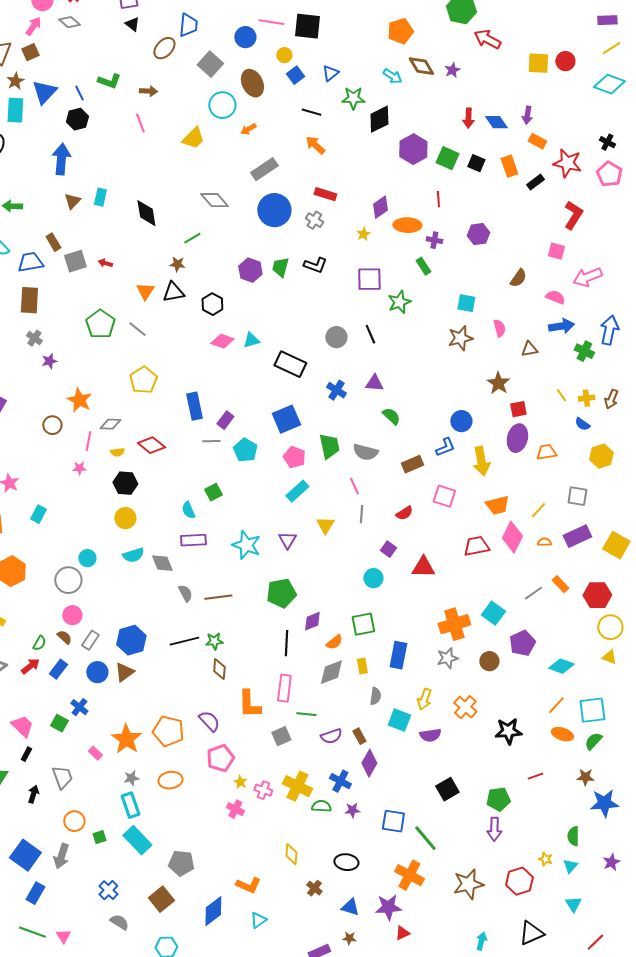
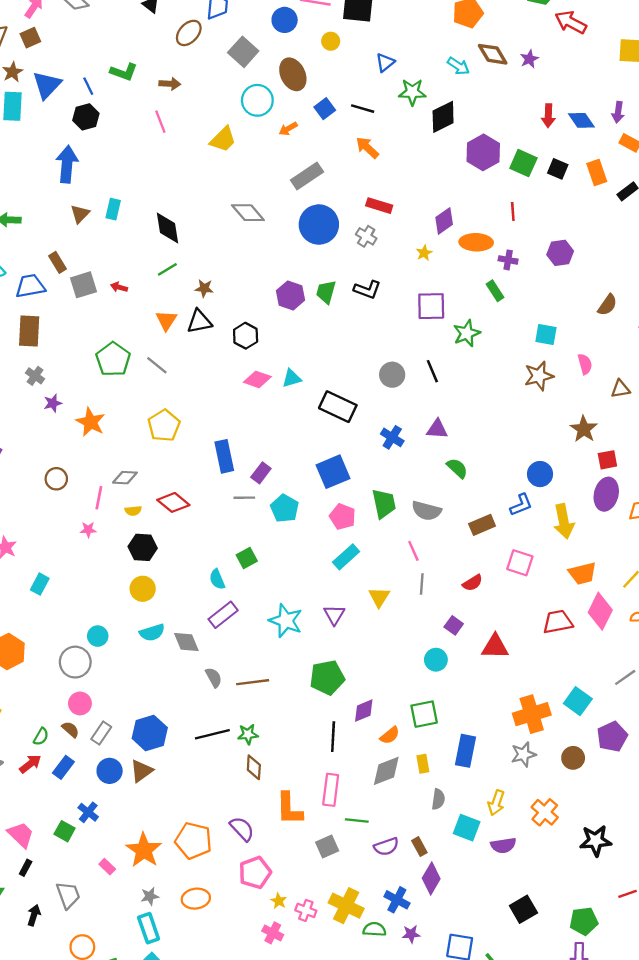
blue square: (295, 75) -> (325, 109), moved
green line: (192, 238) -> (167, 269), moved
orange star: (79, 400) -> (91, 422), moved
purple rectangle: (193, 540) -> (223, 615), turned -35

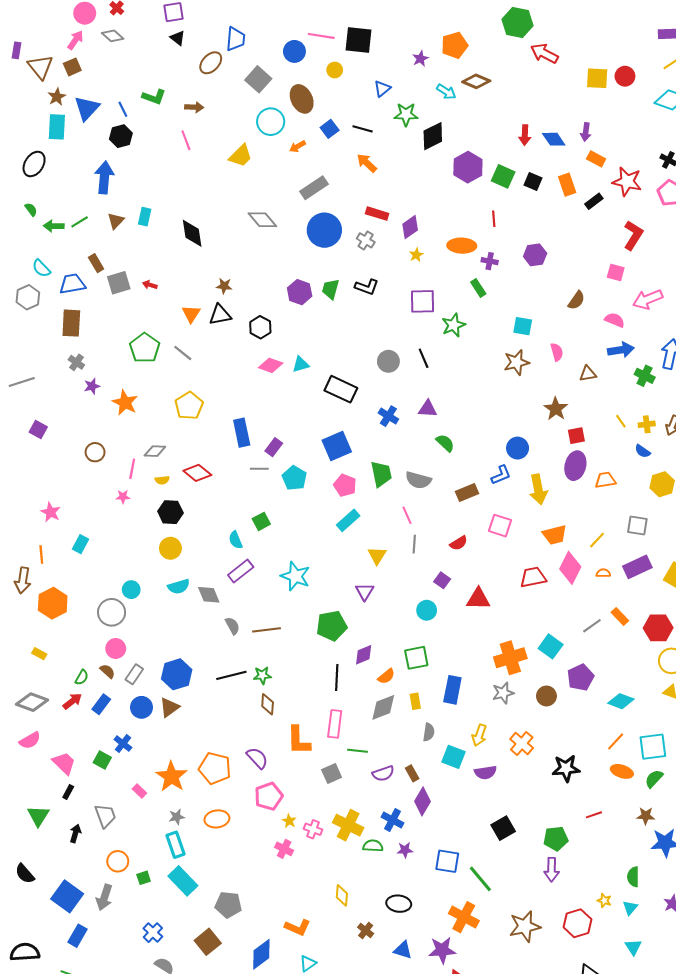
brown diamond: (493, 54) -> (476, 81), turned -36
purple star: (529, 59) -> (420, 59), moved
purple diamond: (444, 221) -> (410, 227), moved
green line: (167, 269) -> (80, 222), moved
purple triangle: (334, 615) -> (365, 592), moved

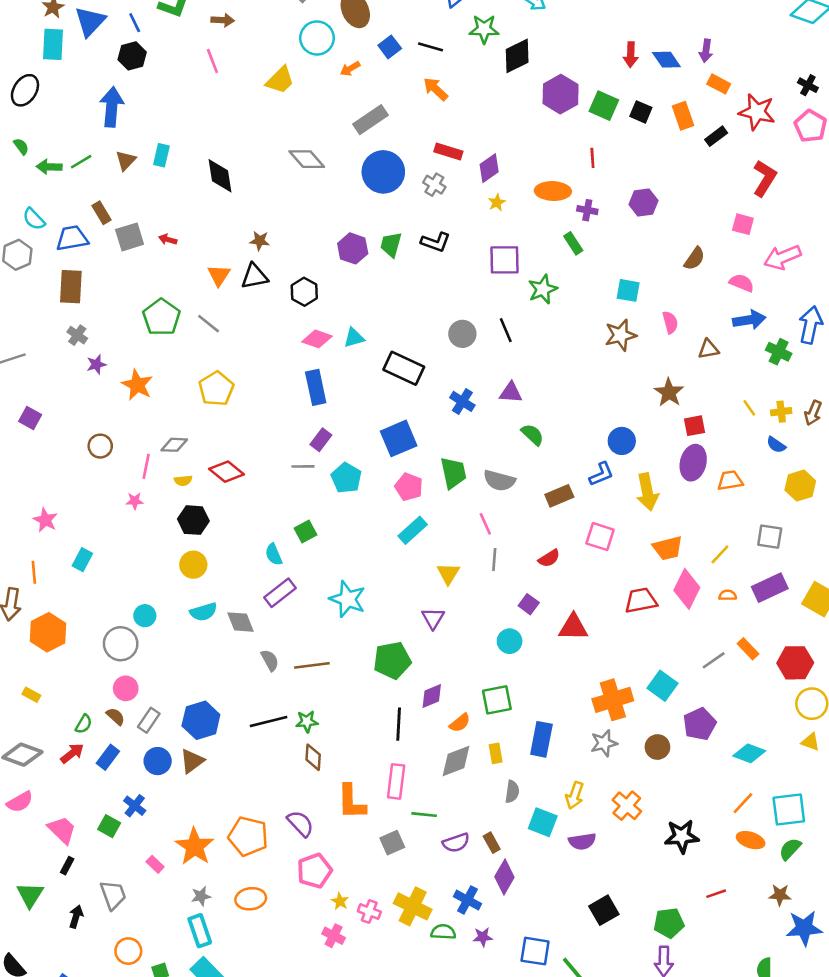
blue rectangle: (242, 433) -> (316, 387), moved

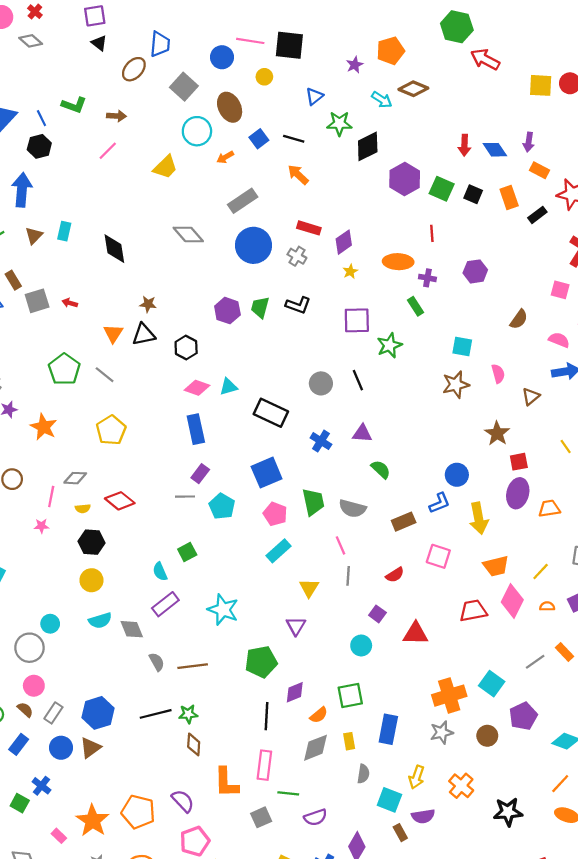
pink line: (212, 61) -> (108, 151), turned 66
brown triangle: (708, 349) -> (531, 396), turned -30
brown rectangle: (492, 843) -> (400, 833), moved

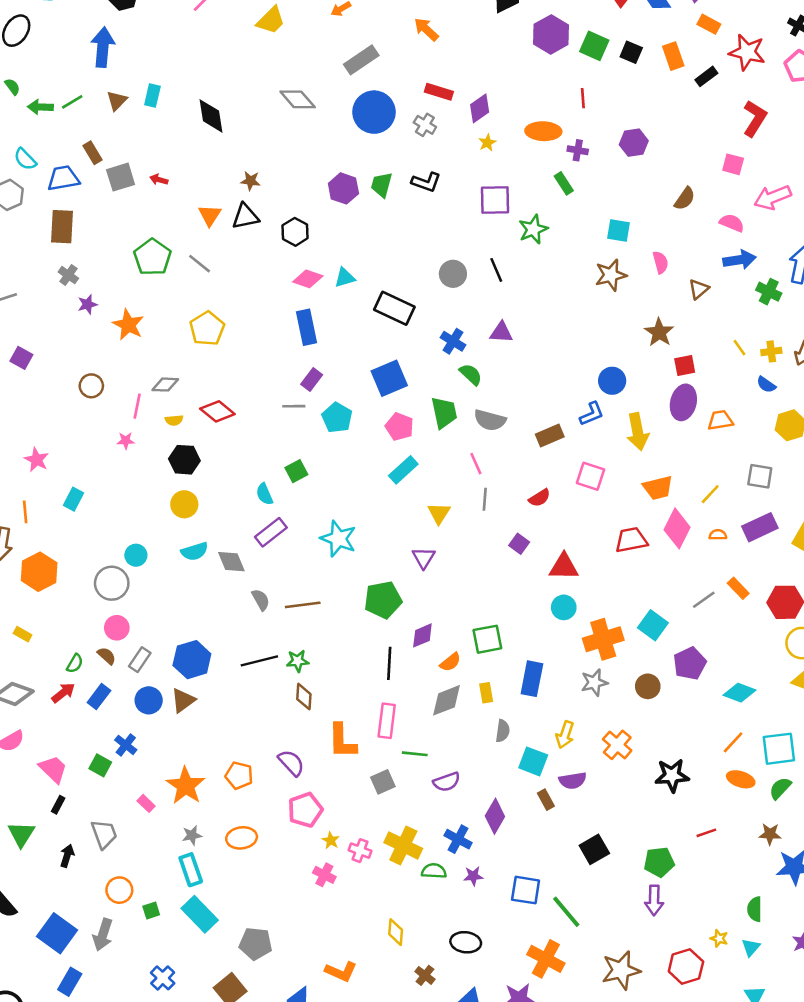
green semicircle: (381, 469) -> (471, 374), moved
cyan circle: (361, 645) -> (564, 607), moved
orange pentagon: (138, 812) -> (239, 775), size x0.7

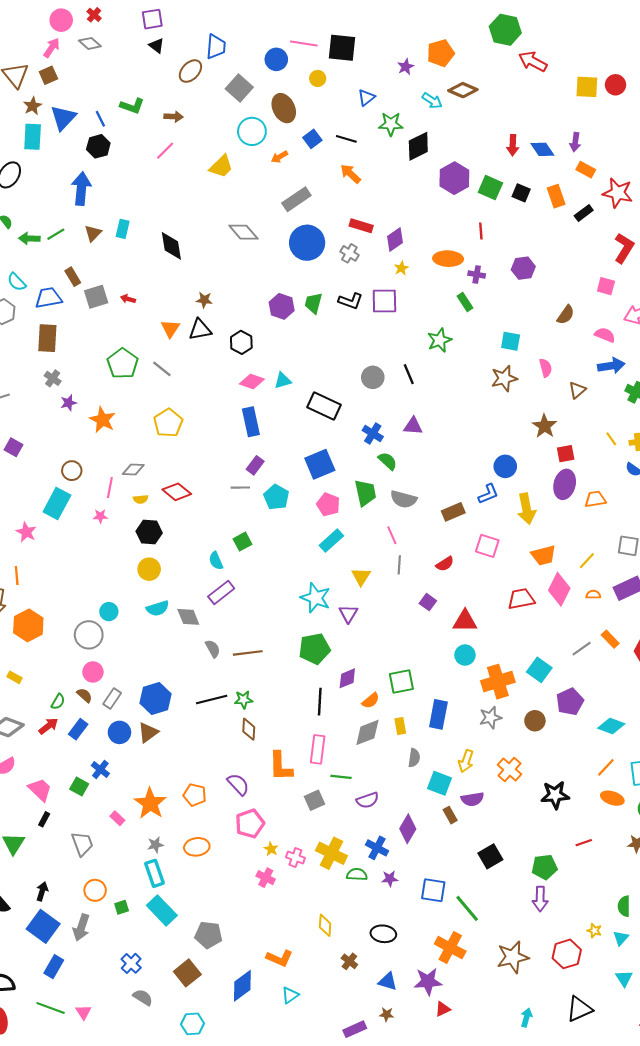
purple square: (495, 200) -> (384, 301), moved
cyan rectangle: (74, 499) -> (57, 503), moved, size x1.6
cyan star: (338, 539) -> (316, 598), moved
black arrow: (67, 856) -> (42, 891), moved

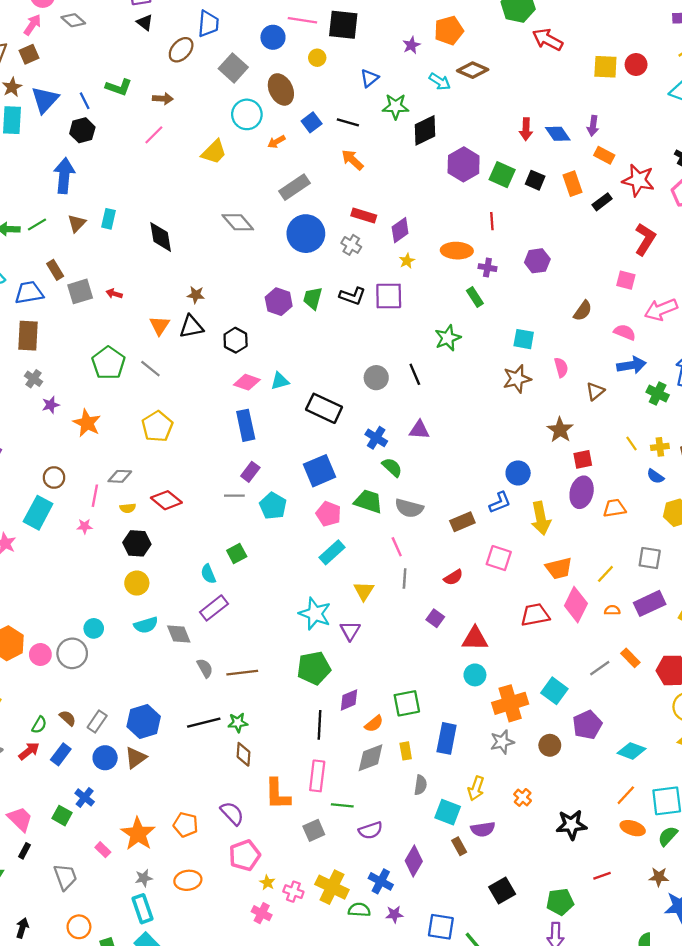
green trapezoid: (365, 493) -> (368, 501), turned -60
pink circle: (93, 672) -> (40, 655), moved
orange cross: (509, 769) -> (523, 797), size x0.7

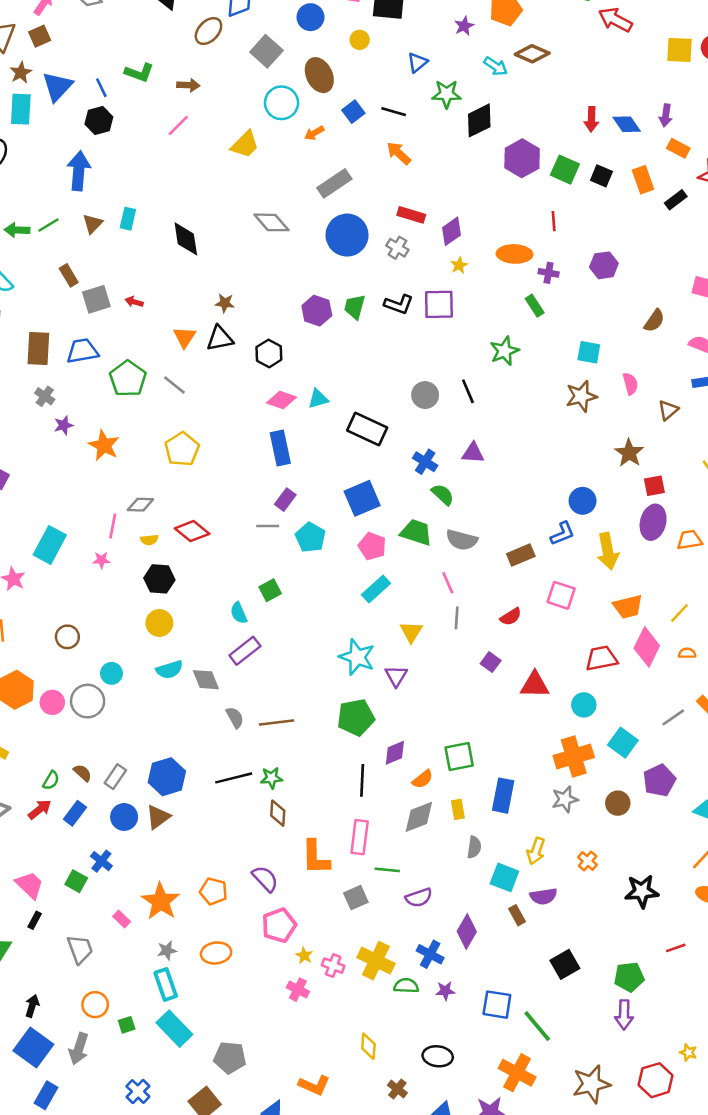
blue trapezoid: (29, 293) -> (83, 351), moved
brown circle: (54, 478) -> (67, 637), moved
cyan circle: (475, 675) -> (584, 705), moved

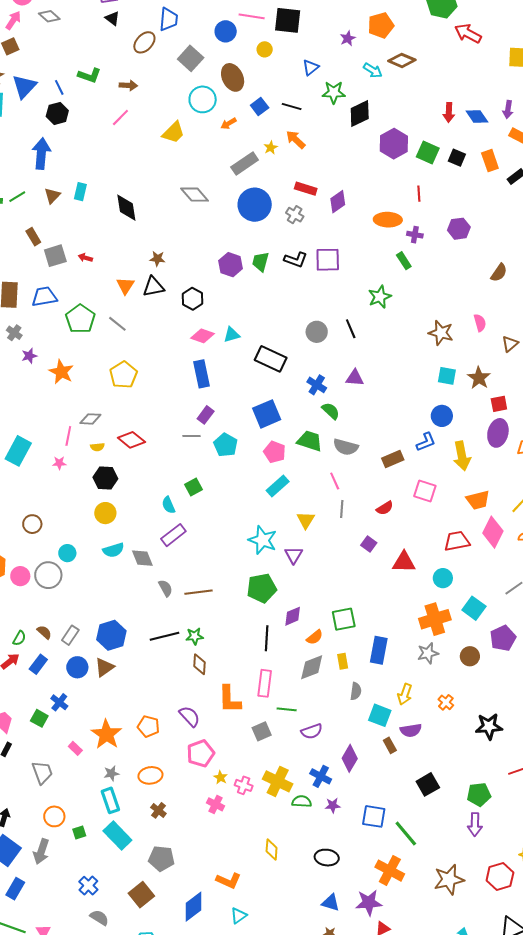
yellow star: (459, 265) -> (271, 148), moved
cyan square: (589, 352) -> (447, 376), moved
brown star: (581, 396) -> (441, 333), turned 30
brown cross: (397, 1089) -> (158, 810), moved

